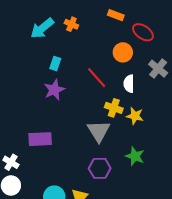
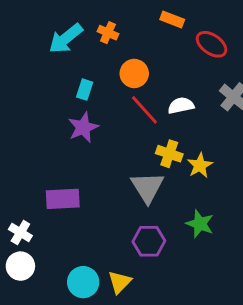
orange circle: (123, 52) -> (134, 73), moved
white semicircle: (129, 84) -> (181, 106), moved, turned 78
yellow star: (135, 116) -> (200, 165), turned 30

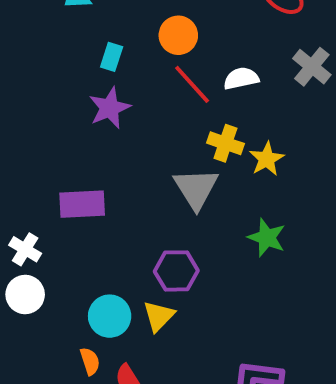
purple hexagon: (149, 241) -> (176, 271), moved

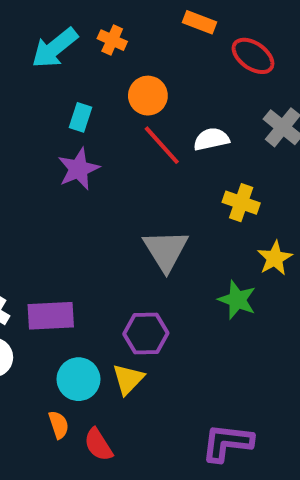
yellow cross: (225, 143) -> (241, 203), moved
yellow star: (267, 159) -> (275, 258), moved
purple rectangle: (82, 204) -> (51, 316), moved

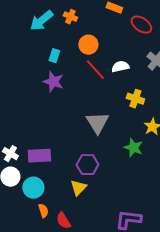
purple star: (78, 169) -> (53, 82), turned -30
cyan circle: (78, 379) -> (33, 188), moved

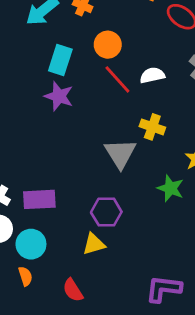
cyan rectangle: (54, 56) -> (60, 60), size x1.5
yellow cross: (135, 99) -> (152, 127), moved
yellow triangle: (78, 188) -> (94, 244), turned 30
orange semicircle: (43, 211) -> (25, 276), moved

